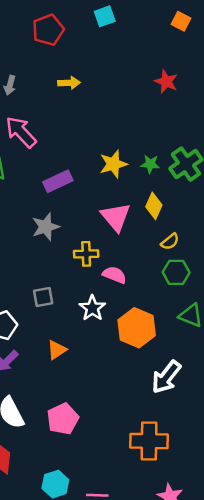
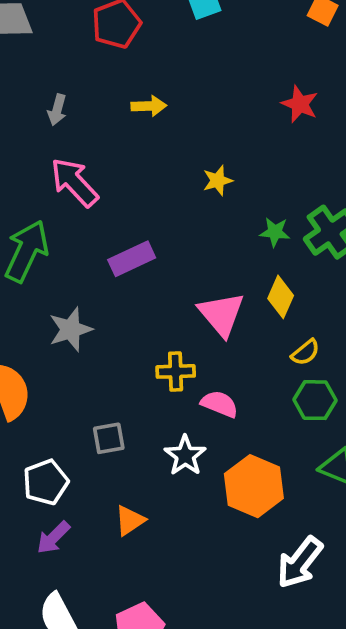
yellow star: (113, 164) -> (218, 180), moved, size x0.7
gray star: (46, 227) -> (71, 329), moved

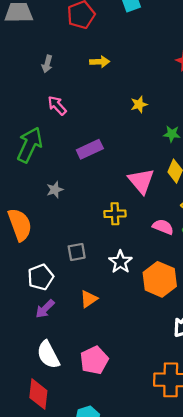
pink arrow: (74, 182) -> (57, 105), size x0.7
gray star: (71, 329) -> (55, 190), size x0.7
pink semicircle: (220, 404) -> (163, 227), moved

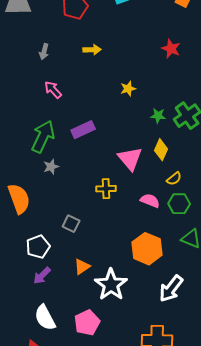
green arrow: (30, 145) -> (43, 137), moved
gray square: (77, 252) -> (71, 224), turned 36
white star: (120, 262) -> (111, 285), moved, size x1.5

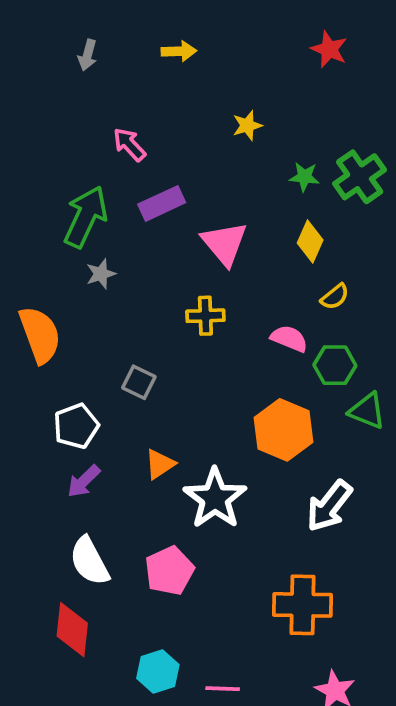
pink arrow: (53, 90) -> (129, 144), moved
pink triangle: (130, 159) -> (225, 243), moved
green hexagon: (179, 204) -> (335, 365), moved

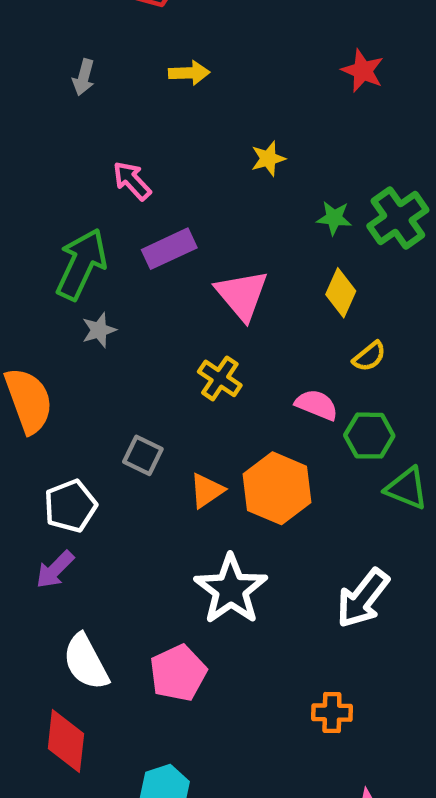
yellow cross: (205, 316) -> (220, 378), turned 36
orange hexagon: (283, 430) -> (277, 488), moved
orange triangle: (160, 464) -> (207, 491), moved
purple arrow: (84, 481) -> (55, 570), moved
orange cross: (303, 605) -> (332, 713), size x0.6

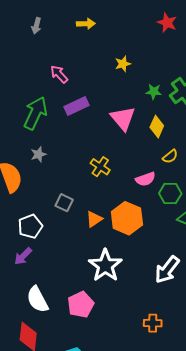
pink triangle: (242, 295) -> (123, 118), moved
gray star: (99, 330) -> (38, 154), moved
pink semicircle: (317, 405) -> (145, 179), turned 138

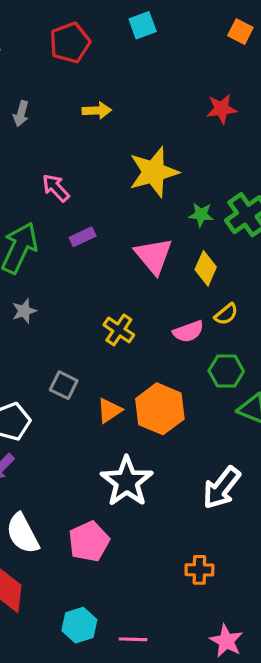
red star: (167, 23) -> (221, 109), turned -30
yellow star: (123, 64) -> (154, 172), size x2.0
purple rectangle: (77, 106) -> (83, 237), size x0.7
pink semicircle: (145, 179) -> (188, 332), moved

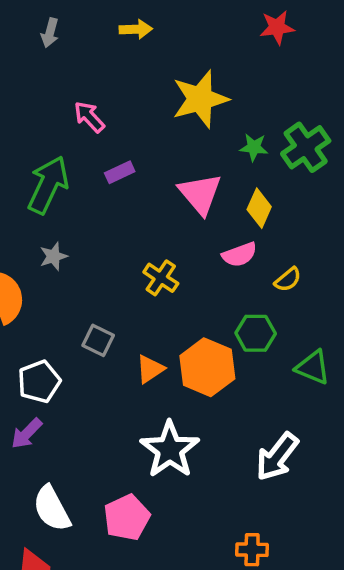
yellow semicircle: (226, 314) -> (288, 280), moved
pink semicircle: (188, 332) -> (239, 255), moved
green hexagon: (226, 371) -> (256, 333), moved

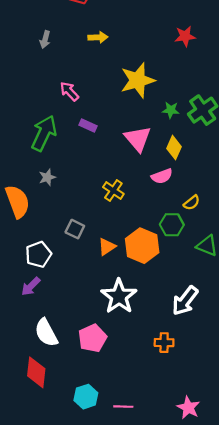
purple rectangle: (120, 172) -> (88, 125), turned 49
yellow semicircle: (288, 280) -> (192, 203), moved
orange cross: (252, 550) -> (164, 343), moved

